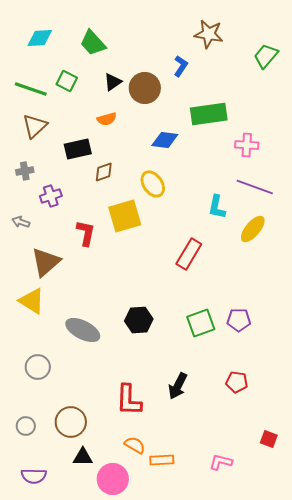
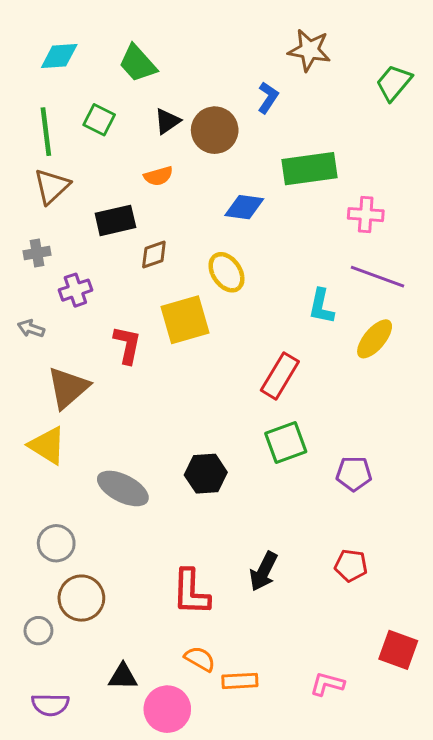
green line: (31, 89) -> (46, 132), turned 64
green square: (201, 323) -> (286, 443), moved
brown circle: (71, 422) -> (81, 598), moved
red square: (269, 439) -> (398, 650), size x1.5

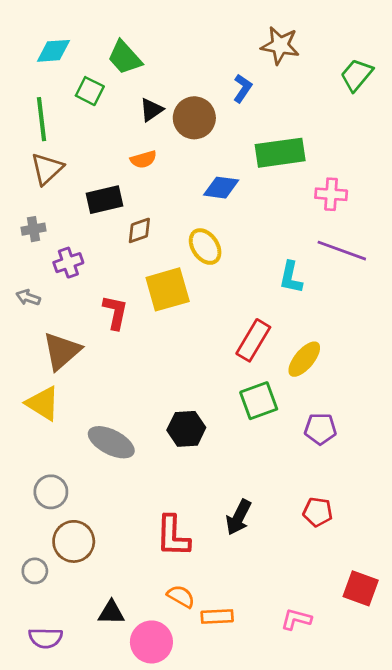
green square: (99, 120) -> (90, 91), moved
yellow ellipse: (375, 339) -> (304, 359), moved

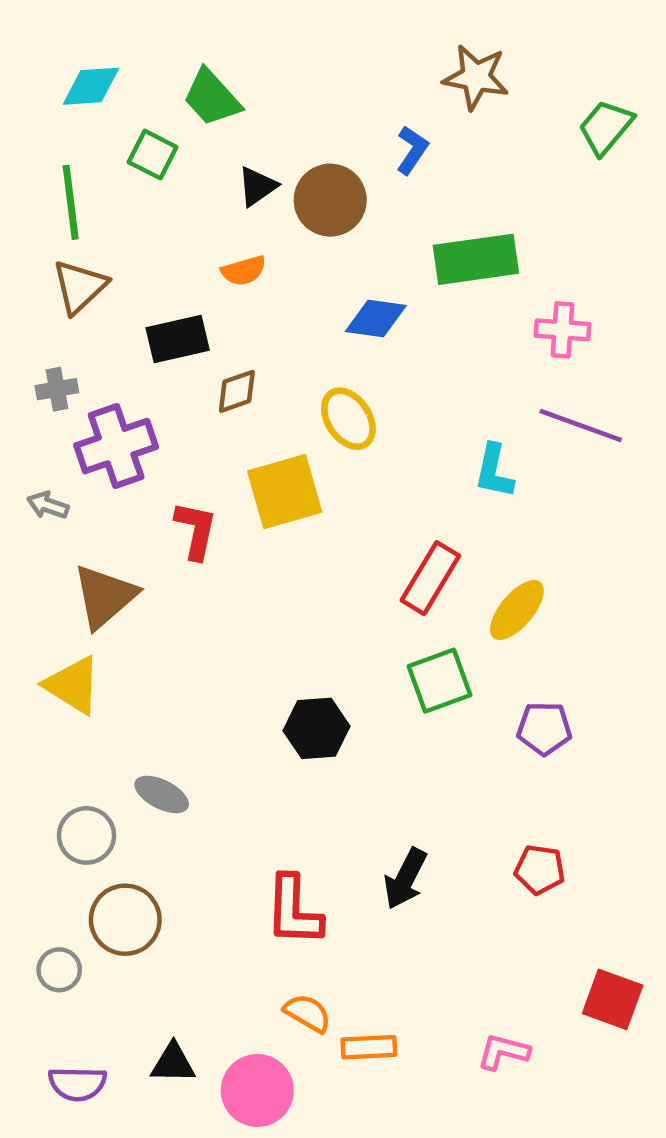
purple cross: (68, 263) -> (116, 446), size x1.6
gray ellipse: (111, 442) -> (162, 794), moved, size x0.7
black triangle: (111, 612) -> (173, 1063), moved

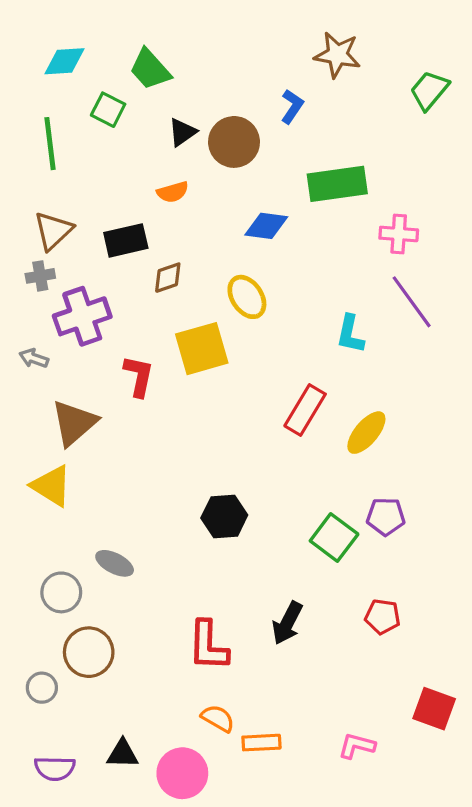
brown triangle: (80, 287) -> (53, 231), moved
purple line: (581, 426) -> (412, 302), turned 34
green square: (439, 681) -> (334, 538), moved, turned -33

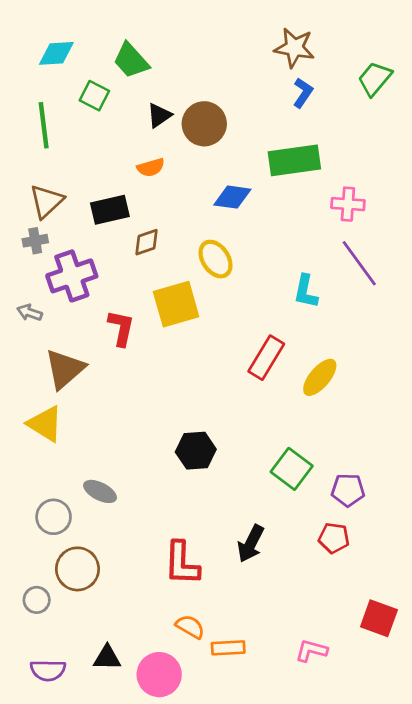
blue L-shape: (292, 106) -> (303, 93), moved
purple pentagon: (386, 517) -> (348, 490), moved

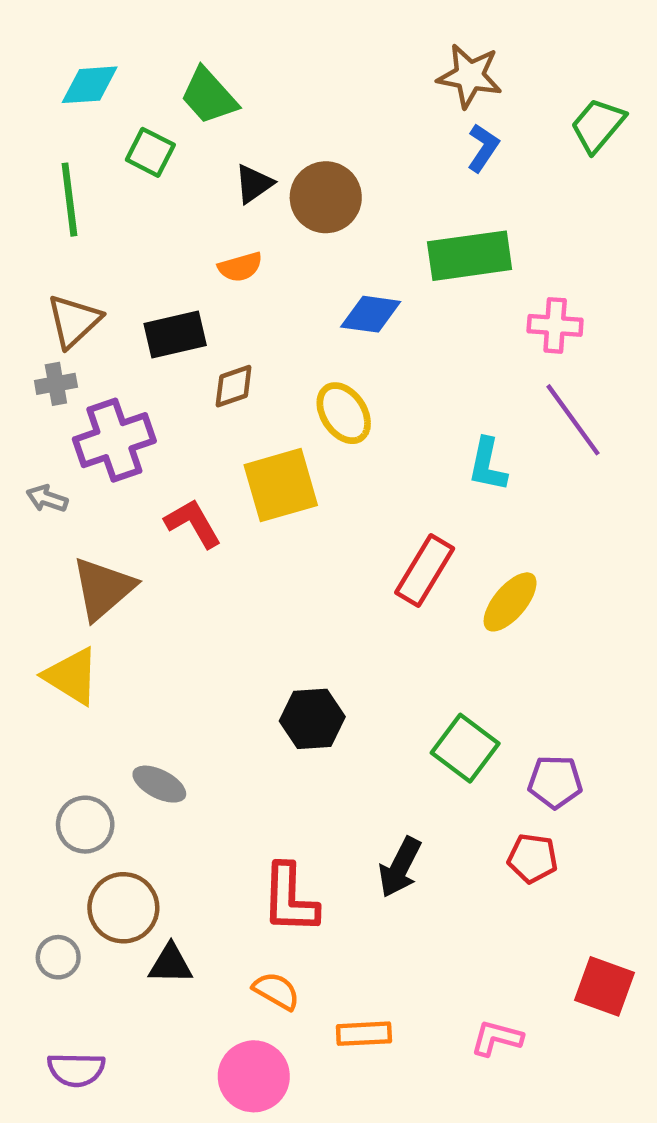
red L-shape: (121, 328) -> (193, 523), turned -42
orange semicircle: (190, 627) -> (276, 991), moved
black triangle: (107, 658) -> (171, 964), moved

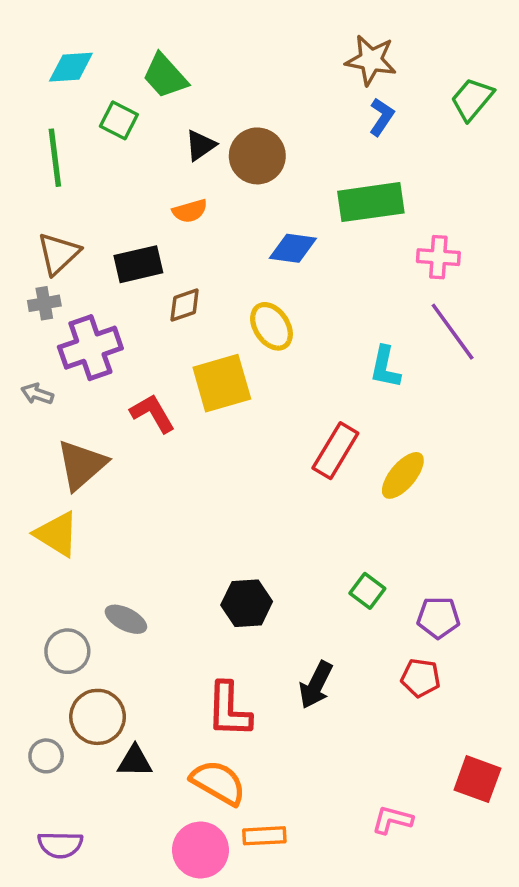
black hexagon: (312, 719) -> (247, 603), moved
green square: (465, 748) -> (367, 591), size x0.7
orange semicircle: (276, 991) -> (218, 783), size x1.5
orange rectangle: (364, 1034) -> (264, 836), moved

